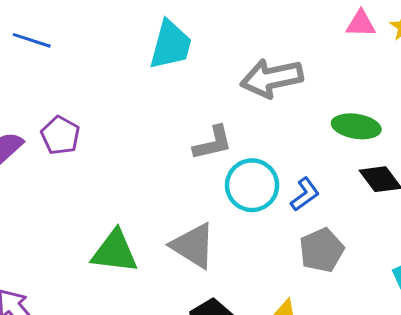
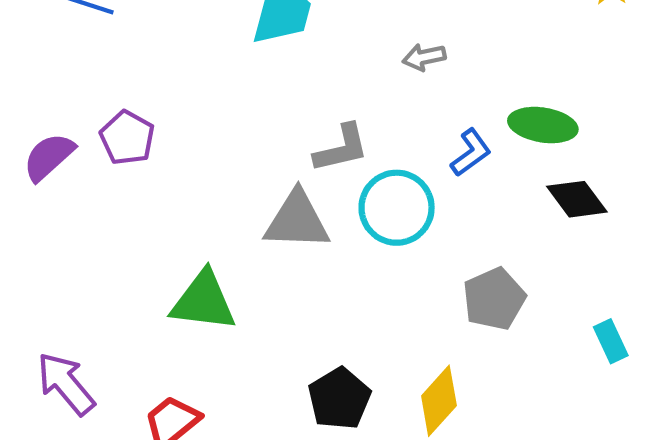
gray arrow: (272, 78) -> (424, 57), size x0.5
blue L-shape: (305, 194) -> (471, 153), moved
gray triangle: (193, 246) -> (297, 220), moved, turned -30

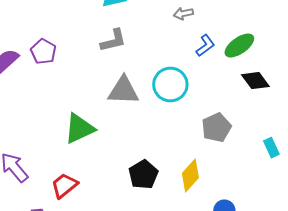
green ellipse: (543, 125) -> (239, 46), turned -44
gray L-shape: (341, 148) -> (113, 41), moved
blue L-shape: (471, 153) -> (205, 46), moved
green triangle: (204, 301) -> (79, 129), turned -32

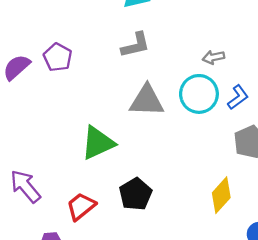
gray arrow: (183, 14) -> (213, 57), moved
blue L-shape: (205, 46) -> (238, 97), moved
black pentagon: (143, 175) -> (136, 194), moved

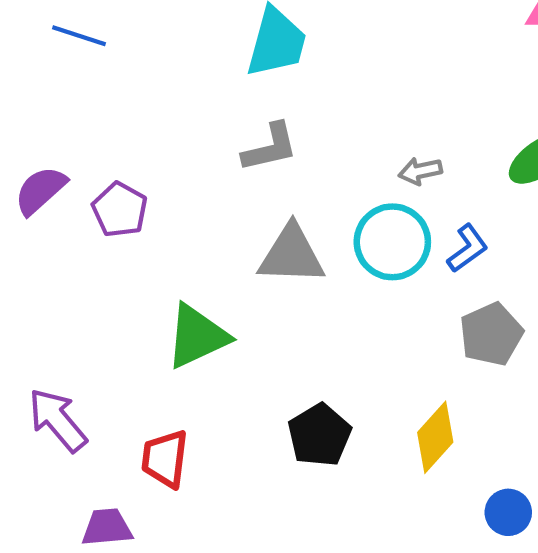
purple pentagon: (58, 57) -> (120, 210), moved
black pentagon: (136, 194) -> (319, 435), moved
red trapezoid: (81, 206) -> (165, 459), turned -44

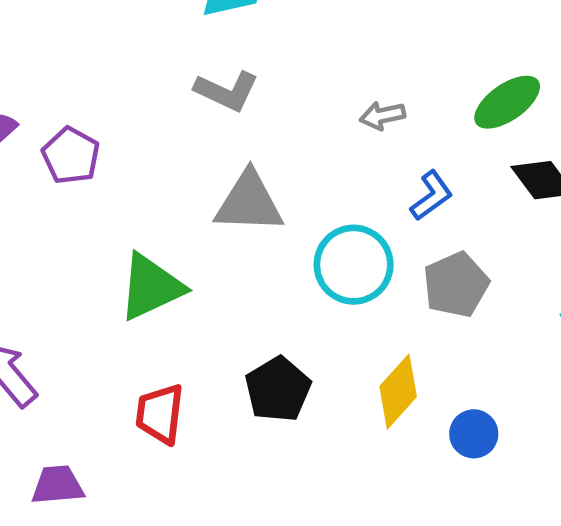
gray L-shape: (270, 147) -> (227, 91), turned 38
cyan circle: (392, 242) -> (354, 265), moved
red trapezoid: (165, 459) -> (160, 414), moved
blue circle: (508, 512) -> (474, 434), moved

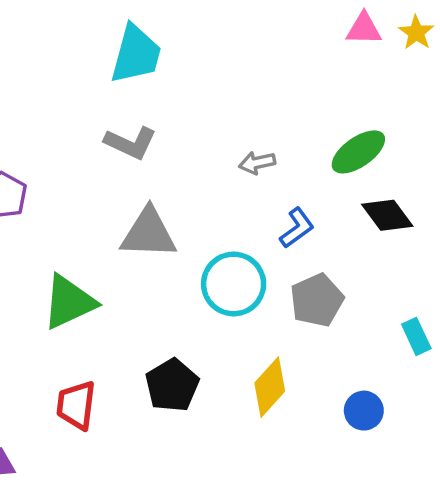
blue circle: (474, 434) -> (364, 411), moved

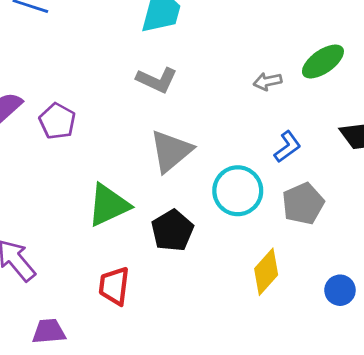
green ellipse: (358, 152) -> (323, 62), moved
gray arrow: (257, 163) -> (268, 81), moved
gray triangle: (149, 233) -> (171, 151), turned -42
black pentagon: (172, 385) -> (172, 231), moved

